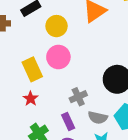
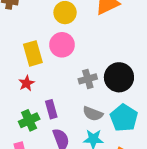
gray cross: (78, 97) -> (88, 79), moved
purple rectangle: (68, 122) -> (51, 109), moved

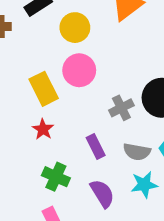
purple rectangle: (51, 109) -> (96, 147), moved
green cross: (29, 120) -> (56, 177), turned -30

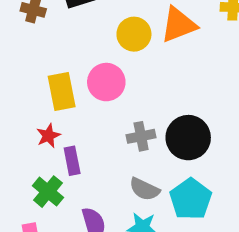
yellow circle: (75, 28) -> (134, 34), moved
purple rectangle: (96, 147) -> (72, 161), moved

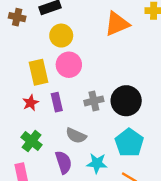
yellow circle: (134, 34) -> (61, 36), moved
purple rectangle: (72, 161) -> (57, 102), moved
gray semicircle: (144, 189) -> (76, 136), moved

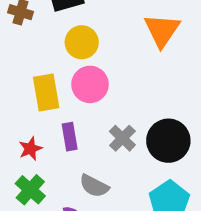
orange triangle: (117, 24) -> (162, 30), turned -36
gray cross: (94, 101) -> (122, 138), turned -36
red star: (30, 103) -> (30, 149), moved

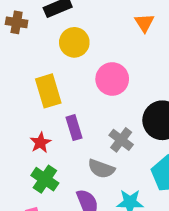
orange triangle: (162, 30) -> (144, 23), size x0.6
pink circle: (90, 84) -> (112, 79), moved
gray cross: (122, 138) -> (121, 140), moved

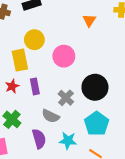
yellow circle: (74, 42) -> (34, 40), moved
red star: (40, 143) -> (12, 86), moved

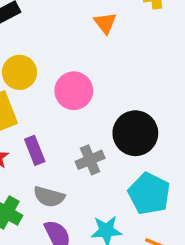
gray cross: (66, 98) -> (90, 160), turned 35
gray semicircle: (51, 116) -> (49, 197), moved

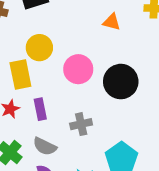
orange triangle: (105, 23) -> (112, 22), turned -48
black circle: (135, 133) -> (121, 82), moved

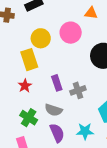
pink circle: (78, 69) -> (71, 33), moved
purple rectangle: (40, 109) -> (57, 83), moved

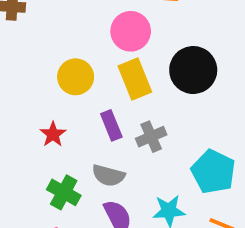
yellow circle: (41, 38) -> (76, 77), moved
yellow rectangle: (29, 60) -> (135, 79), moved

